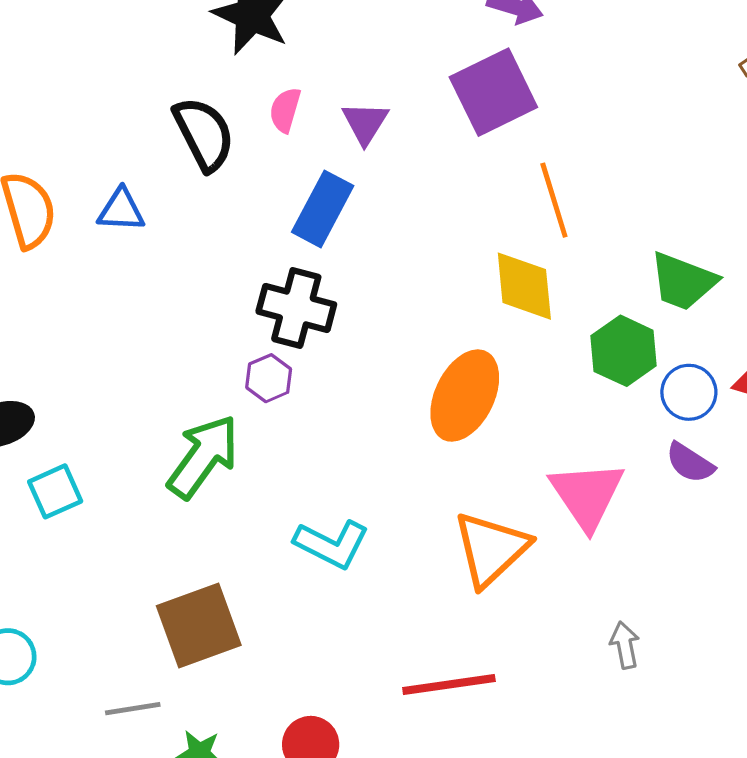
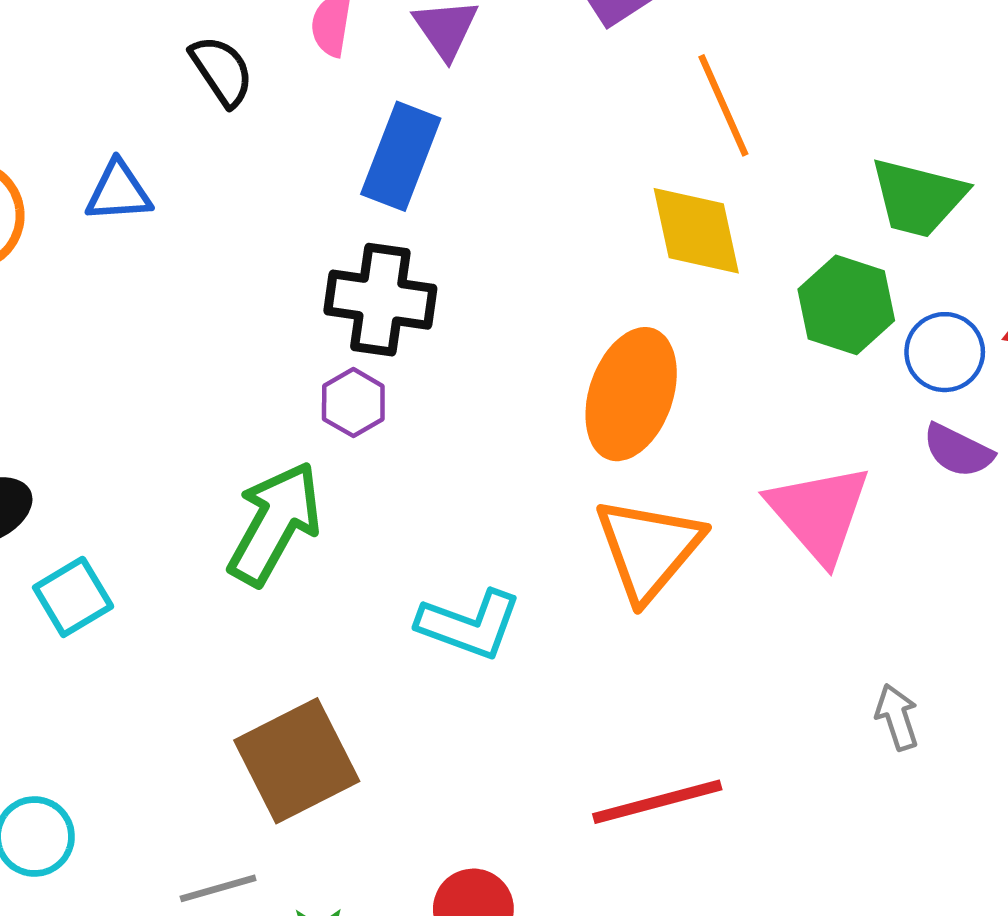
black semicircle: (204, 134) -> (222, 71), size x0.7
orange triangle: (491, 549) -> (649, 549), moved

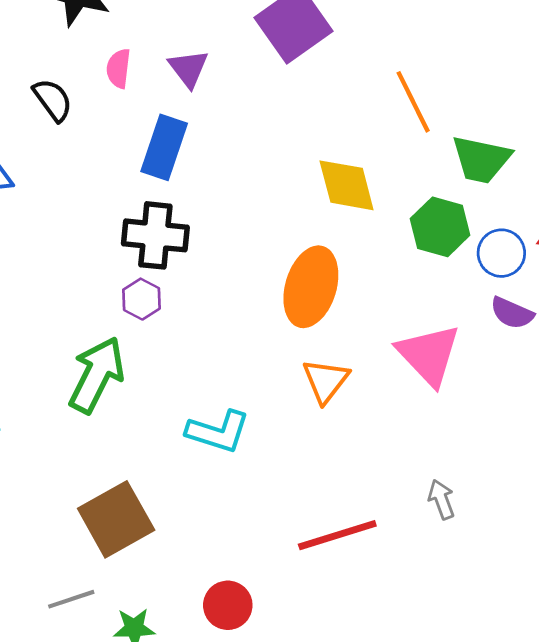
orange line: (723, 105) -> (413, 102), moved
orange triangle: (649, 549) -> (326, 381), size x0.7
gray arrow: (897, 717) -> (441, 499), moved

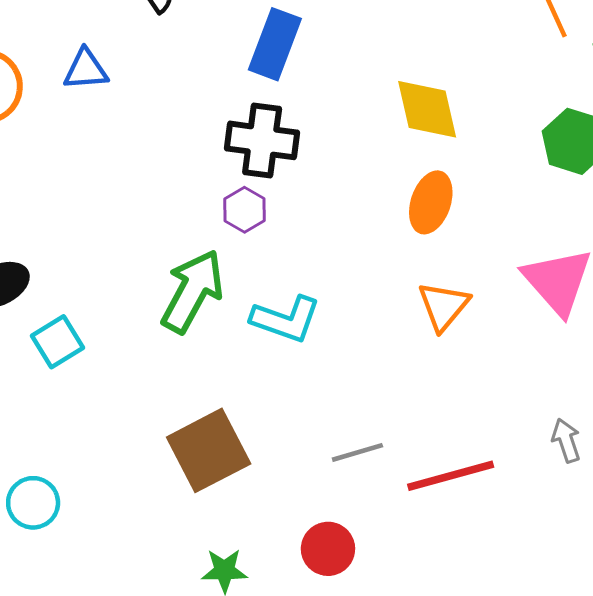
yellow diamond: (347, 185) -> (427, 109), moved
orange ellipse: (311, 287) -> (431, 202), size x0.7
cyan L-shape: (218, 432) -> (286, 319), moved
gray line: (71, 599) -> (357, 452), moved

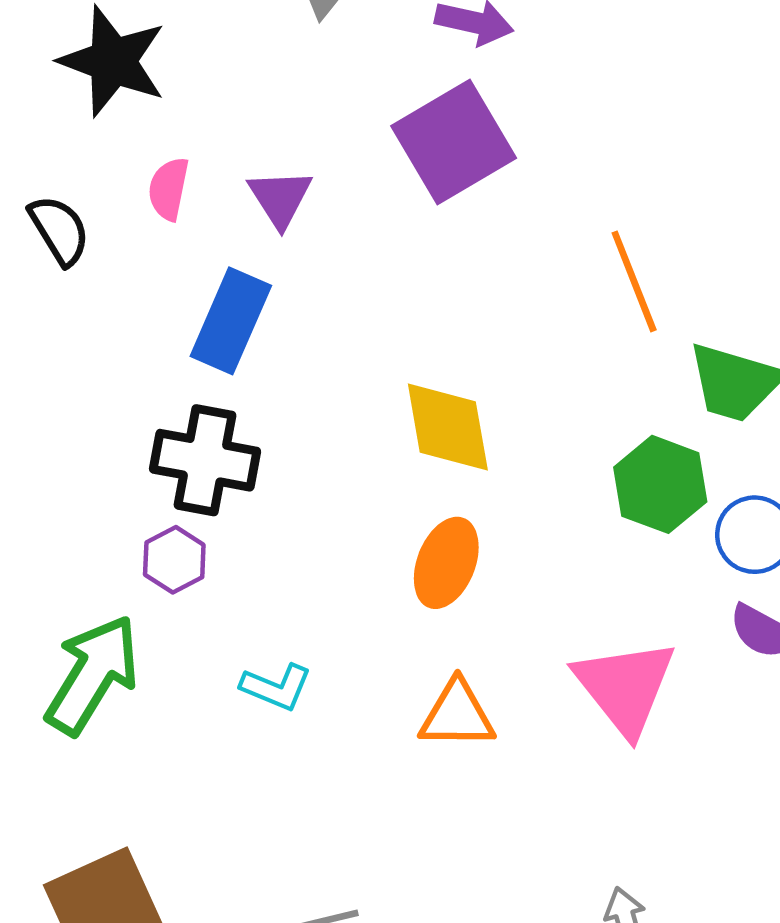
orange triangle: (444, 306) -> (457, 715), turned 48
cyan L-shape: (286, 319) -> (276, 687), moved, size x0.7

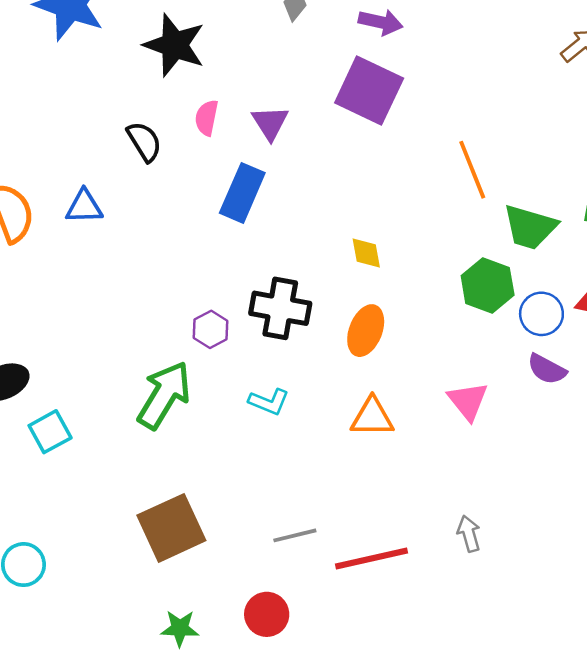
purple square: (454, 142) -> (369, 90), turned -34
yellow diamond: (448, 427) -> (366, 253), size x0.6
black cross: (205, 460) -> (280, 308), moved
pink triangle: (625, 687) -> (468, 401), size x0.7

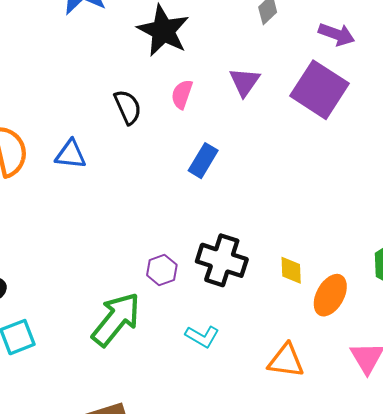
purple triangle: (270, 123) -> (244, 82), moved
blue rectangle: (242, 193) -> (203, 161), size x0.7
yellow diamond: (366, 253) -> (291, 270), moved
orange ellipse: (366, 331) -> (330, 295), moved

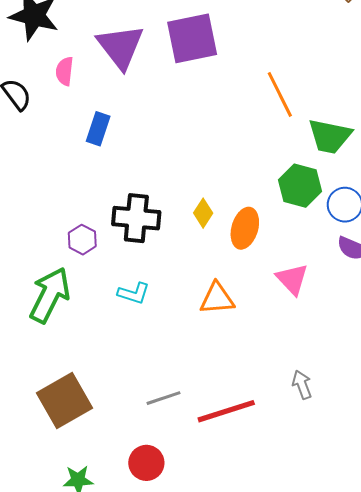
purple triangle: (244, 82) -> (120, 47), size x1.6
purple square: (319, 90) -> (192, 38), turned -32
yellow diamond: (291, 270) -> (203, 213), turned 48

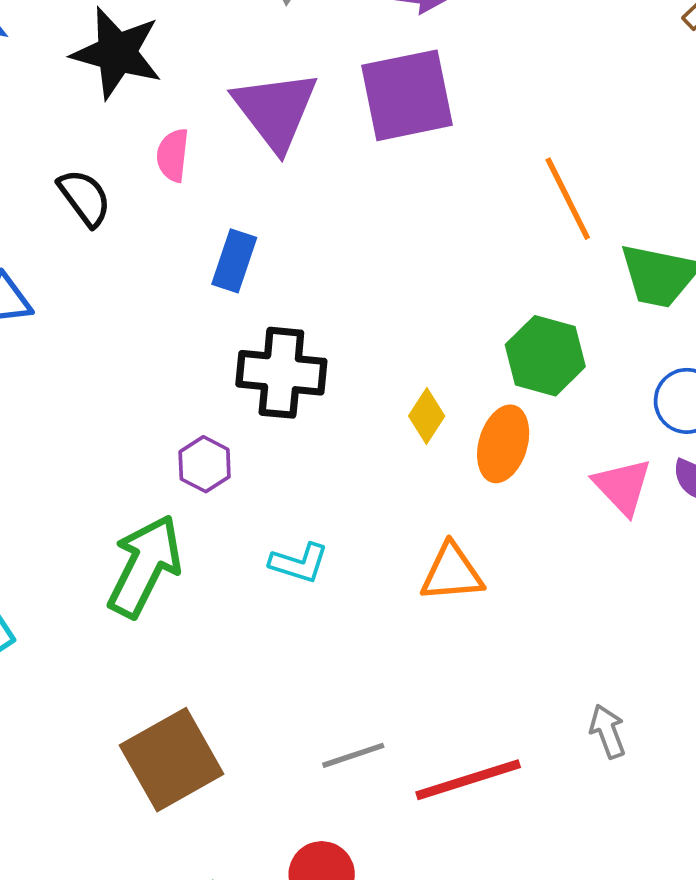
green hexagon: (300, 186) -> (545, 356), moved
black cross: (136, 218) -> (281, 373), moved
pink triangle: (292, 279) -> (623, 486), moved

